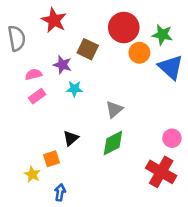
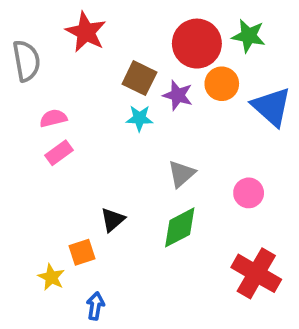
green star: (162, 35) -> (249, 36), moved
purple star: (62, 65) -> (178, 95), moved
cyan star: (74, 89) -> (139, 118), moved
pink circle: (172, 138) -> (249, 193), moved

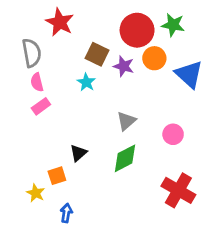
gray semicircle: (26, 61) -> (32, 53), moved
pink semicircle: (53, 118) -> (37, 82), turned -90
cyan star: (139, 118) -> (86, 82), moved, turned 30

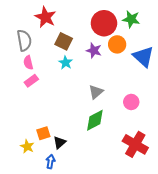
brown square: (97, 54) -> (64, 41), moved
black triangle: (78, 153) -> (60, 142), moved

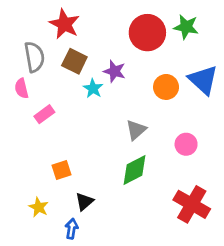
brown square: (64, 41) -> (74, 61), moved
orange circle: (117, 44) -> (166, 87), moved
purple star: (94, 50) -> (114, 71), moved
pink semicircle: (28, 63) -> (21, 88), moved
orange square: (43, 133) -> (62, 170), moved

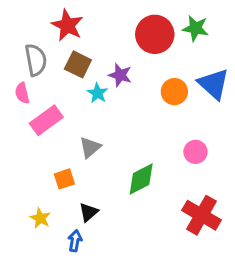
pink rectangle: (44, 114) -> (46, 120), size x1.5
gray triangle: (136, 130) -> (90, 147), moved

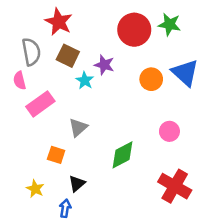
orange square: (64, 179) -> (56, 155), turned 36

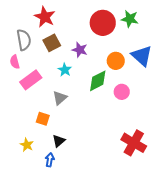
brown square: (68, 56) -> (52, 43), turned 36
cyan star: (85, 81) -> (65, 70), moved
pink circle: (169, 131) -> (122, 92), moved
green diamond: (123, 155) -> (98, 81), moved

